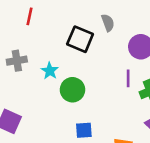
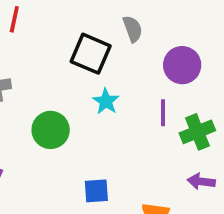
cyan star: (50, 71) -> (106, 101), moved
green circle: (72, 90) -> (51, 130), moved

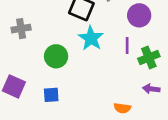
cyan star: (106, 101) -> (91, 38), size x1.5
blue square: (96, 191) -> (51, 95), moved

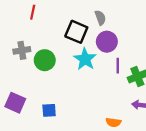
purple circle: (139, 15) -> (107, 42), moved
green circle: (56, 56) -> (45, 60), moved

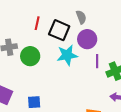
red line: (33, 12) -> (37, 23), moved
cyan star: (85, 59) -> (67, 55), turned 30

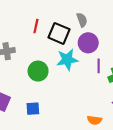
green circle: (30, 56) -> (38, 71), moved

